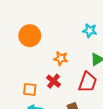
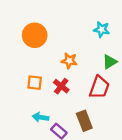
orange square: (30, 89) -> (35, 83), moved

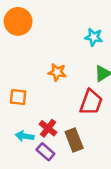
orange circle: (35, 35) -> (18, 21), moved
red cross: (61, 86) -> (48, 128), moved

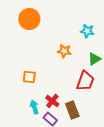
orange star: (57, 72) -> (64, 51), moved
cyan arrow: (25, 136) -> (34, 107), turned 64

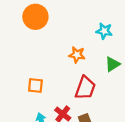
red trapezoid: (85, 81) -> (85, 88), moved

